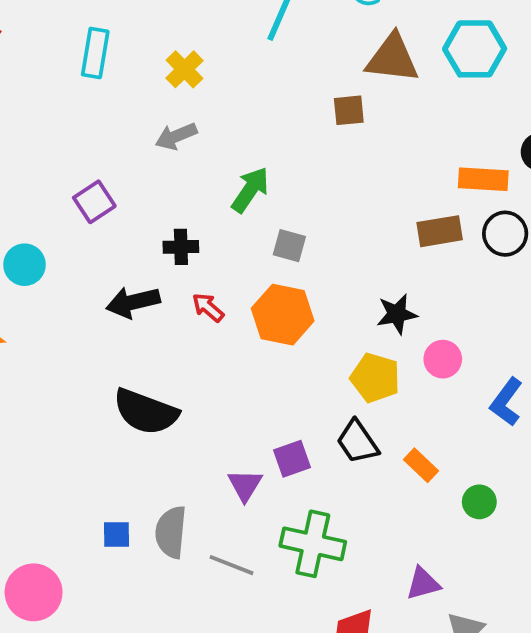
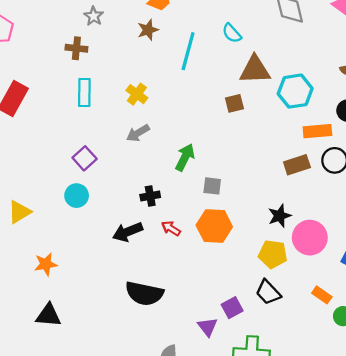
cyan hexagon: (475, 49) -> (295, 91), moved
purple square: (94, 202) -> (85, 158), moved
cyan circle: (25, 265) -> (77, 196), moved
pink circle: (443, 359) -> (310, 238), size x1.6
orange rectangle: (421, 465) -> (322, 295), moved

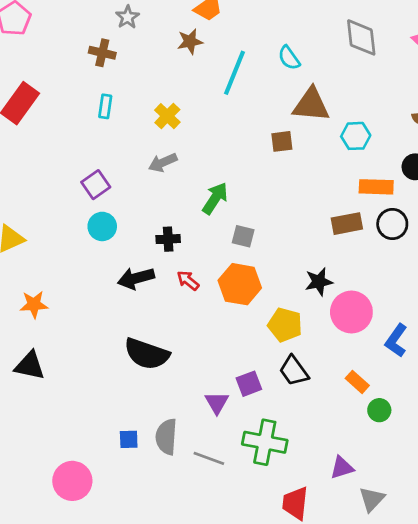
cyan hexagon: (295, 91) -> (356, 136), size x0.7
cyan rectangle: (84, 92) -> (105, 106), size x0.7
cyan circle: (77, 196) -> (102, 226), moved
yellow pentagon: (273, 254) -> (285, 325), moved

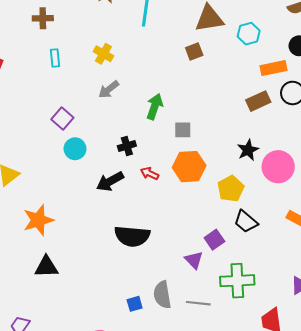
orange star: (34, 305) -> (38, 220), size x1.4
yellow pentagon: (285, 325) -> (231, 189), turned -30

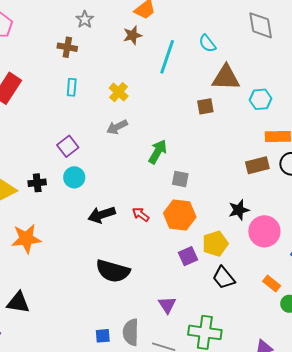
black cross: (127, 146) -> (37, 183), moved
purple square: (214, 240) -> (188, 256), moved
black triangle: (46, 267) -> (18, 302), moved

